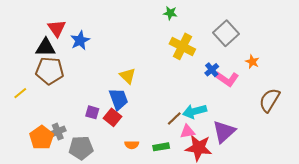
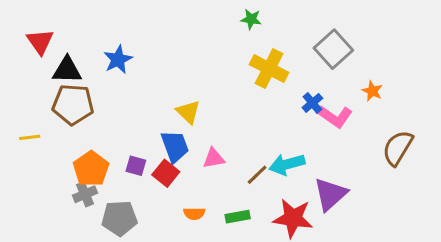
red triangle: (57, 28) -> (40, 42), moved
yellow line: (20, 93) -> (30, 137), turned 32
pink triangle: (187, 132) -> (214, 158), moved
orange pentagon: (42, 138) -> (91, 169), moved

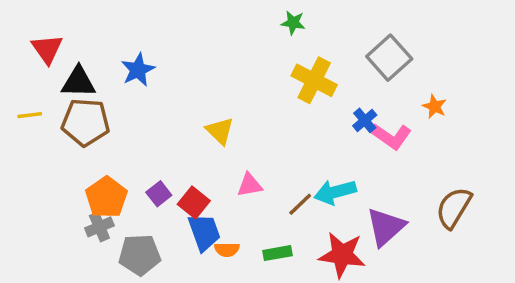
yellow line: (30, 137) -> (30, 115), moved
blue trapezoid: (175, 146) -> (204, 232), moved
brown semicircle: (398, 148) -> (454, 208), moved
purple square: (136, 166) -> (159, 194), turned 36

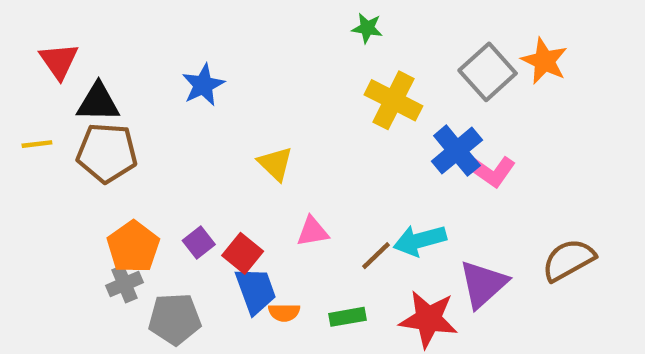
blue star: (138, 70) -> (203, 85), moved
orange star: (435, 106) -> (544, 61), moved, size x1.5
blue cross: (365, 120) -> (457, 151), size x1.6
brown semicircle: (454, 208) -> (568, 260), turned 30

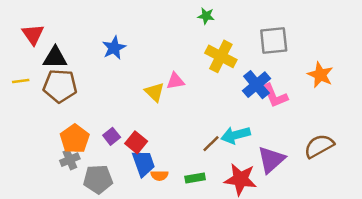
orange star: (544, 61) -> (320, 75), moved
gray square: (488, 72) -> (274, 40), turned 36
pink L-shape: (490, 170) -> (275, 96), turned 32
pink triangle: (313, 232) -> (175, 81), moved

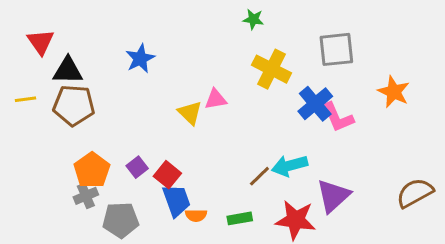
brown semicircle: (319, 146) -> (415, 193), moved

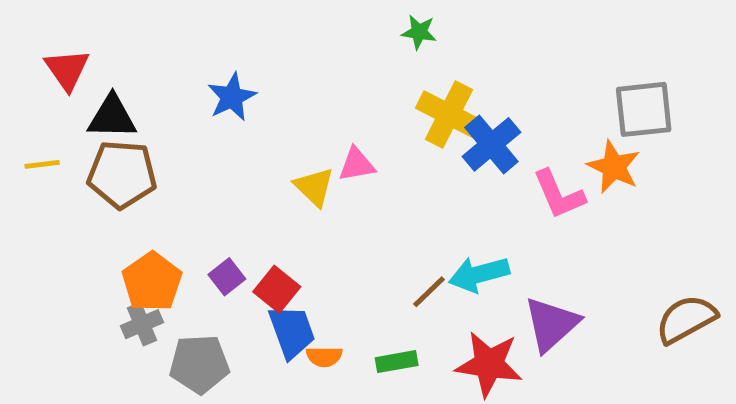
gray square: (336, 49) -> (644, 109), moved
orange star: (394, 92) -> (614, 167), moved
blue cross: (315, 104) -> (491, 144), moved

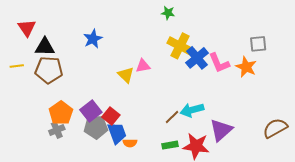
gray square: (644, 109) -> (258, 44), size x0.7
pink L-shape: (559, 194) -> (219, 63), moved
purple square: (227, 277) -> (91, 111), size x1.5
green rectangle: (397, 362) -> (170, 145), moved
gray pentagon: (199, 364) -> (96, 127), moved

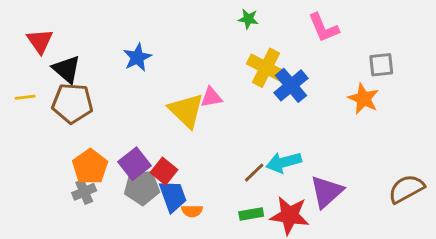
black triangle: (45, 47) -> (66, 69), turned 40
pink L-shape: (219, 63) -> (324, 28), moved
yellow triangle: (126, 75) -> (186, 111), size x1.5

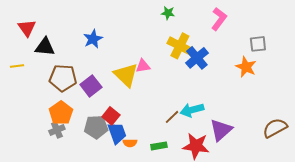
pink L-shape: (324, 28) -> (219, 19), turned -120
black triangle: (66, 69) -> (45, 47), turned -35
brown pentagon: (72, 103) -> (63, 78), moved
purple square: (134, 164) -> (91, 86), moved
green rectangle: (251, 214) -> (159, 146), moved

